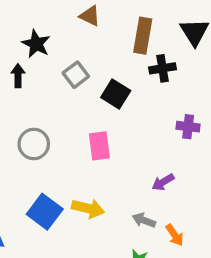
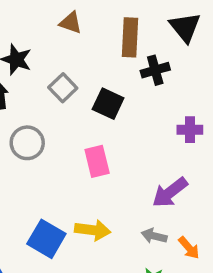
gray circle: (34, 144) -> (27, 143), moved
purple arrow: (163, 182) -> (170, 192), size x1.5

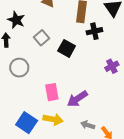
purple cross: (190, 130) -> (112, 66), turned -32
pink rectangle: (97, 161) -> (52, 92), moved
purple arrow: (170, 192) -> (77, 99), moved

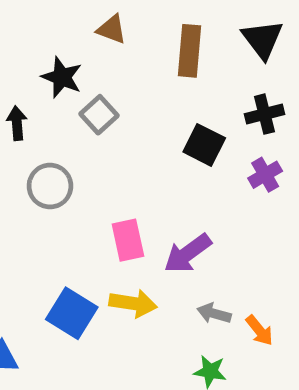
black star: (16, 20) -> (62, 77), moved
black cross: (94, 31) -> (264, 114), moved
black square: (67, 48) -> (204, 145), moved

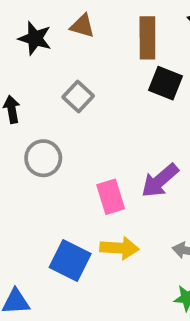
black star: (62, 77) -> (35, 38), moved
black square: (204, 145) -> (165, 83), moved
purple arrow: (188, 253) -> (160, 181), moved

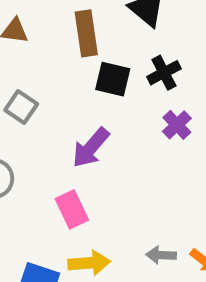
purple arrow: (160, 181) -> (91, 148), moved

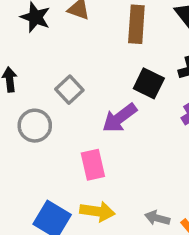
black square: (113, 79) -> (149, 83), moved
gray square: (21, 107) -> (69, 90), moved

